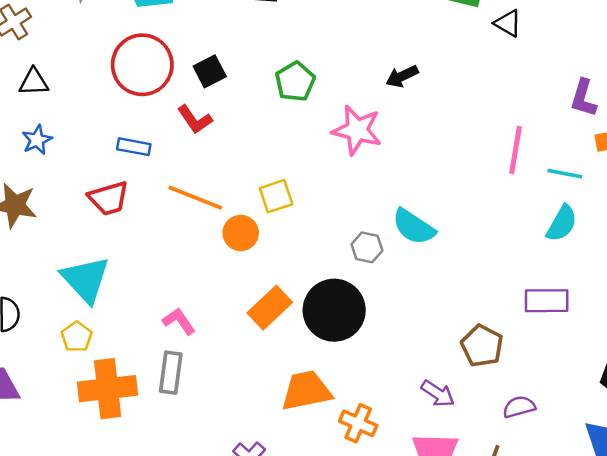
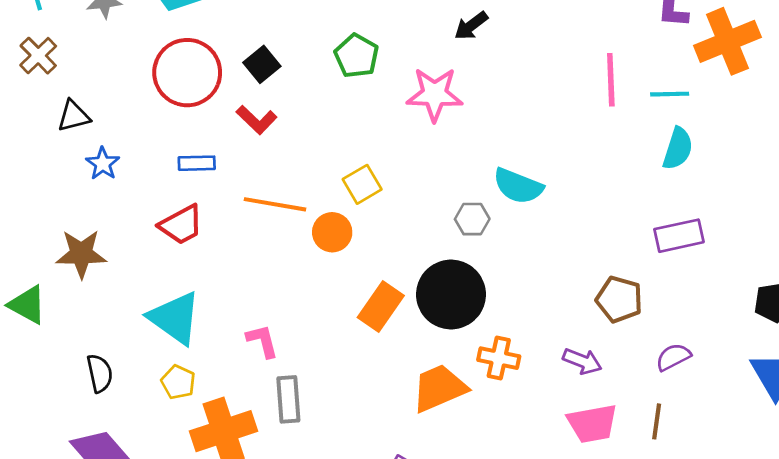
blue star: (37, 140) -> (103, 164), moved
pink L-shape: (179, 321) -> (262, 341), moved, turned 32
orange cross: (358, 423) -> (499, 358), moved

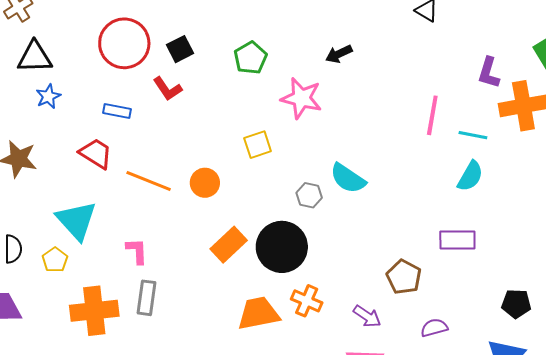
black triangle: (74, 116) -> (35, 57), size x1.4
yellow square: (362, 184) -> (258, 145), moved
orange line: (275, 204) -> (149, 181), moved
red trapezoid: (181, 225) -> (96, 153), turned -132
yellow pentagon: (178, 382) -> (55, 260), moved

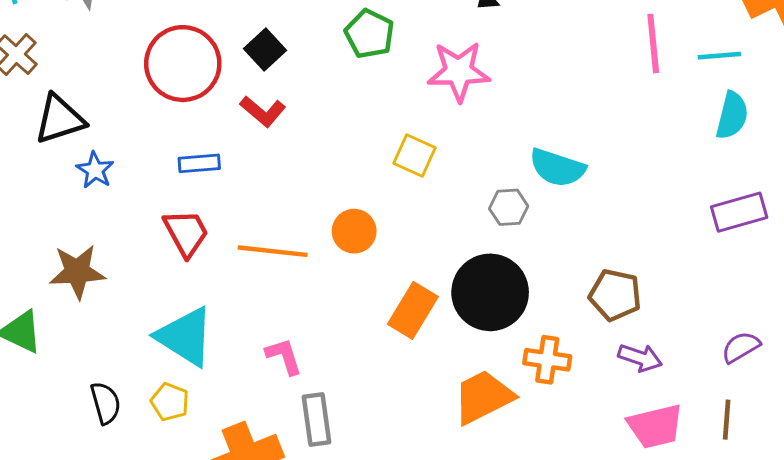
yellow square: (258, 145) -> (414, 155), turned -32
red trapezoid: (96, 153) -> (186, 233), turned 45
brown pentagon: (404, 277) -> (615, 295), moved

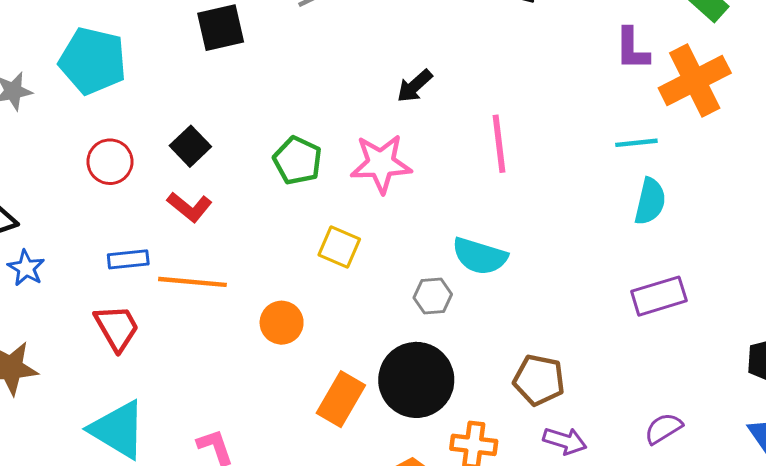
green pentagon: (369, 34) -> (298, 160), moved
pink line: (653, 44) -> (499, 144), moved
red circle: (183, 64) -> (110, 162), size x0.6
orange line: (273, 251) -> (192, 282), moved

